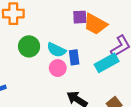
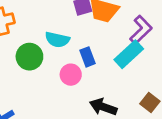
cyan semicircle: (56, 50) -> (57, 40), moved

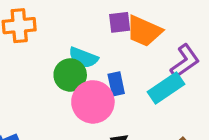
green circle: (29, 57) -> (70, 75), moved
pink circle: (71, 75) -> (93, 102), size x1.6

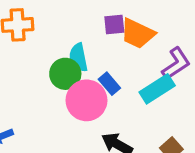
cyan semicircle: (83, 58) -> (78, 58), turned 56
blue rectangle: (116, 84) -> (109, 84), turned -30

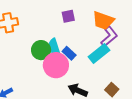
orange trapezoid: (138, 34) -> (103, 20), moved
cyan semicircle: (78, 58) -> (54, 47), moved

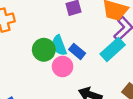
pink circle: (56, 65) -> (63, 67), size x0.7

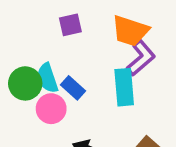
cyan rectangle: (113, 49) -> (124, 87), turned -55

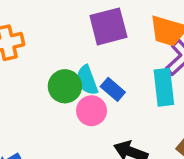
purple square: (70, 25) -> (108, 26), size x1.6

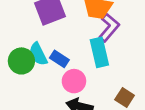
pink circle: (92, 111) -> (74, 81), moved

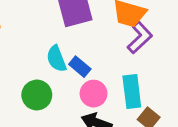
cyan rectangle: (99, 52) -> (132, 92), moved
green circle: (21, 61) -> (37, 95), moved

